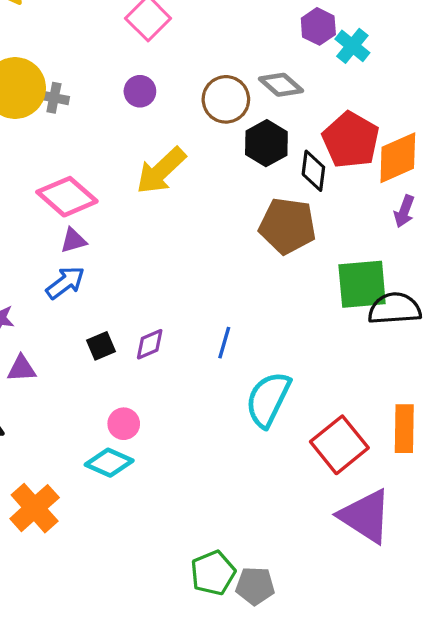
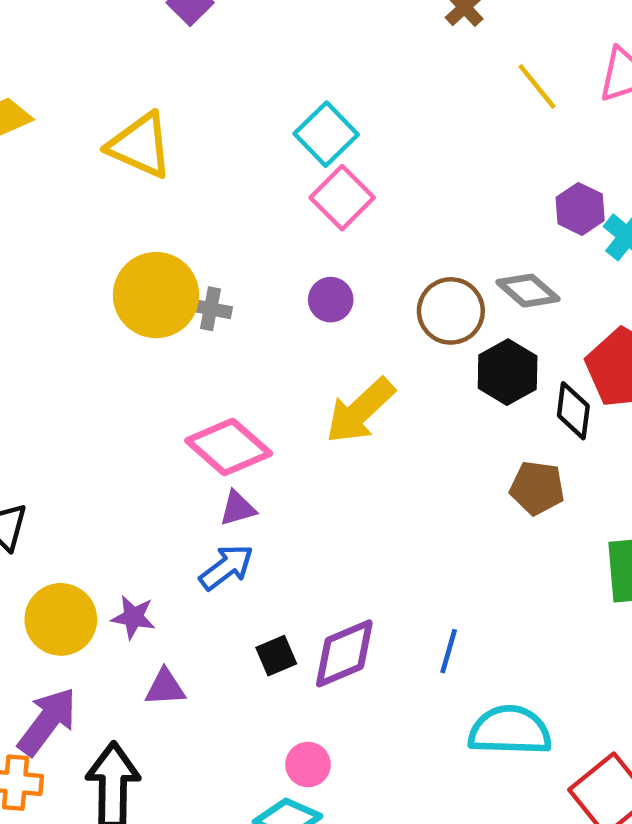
brown pentagon: (288, 226) -> (537, 488), size x0.7
purple diamond: (150, 344) -> (344, 653), size x1.6
cyan semicircle: (268, 399) -> (510, 731), turned 66

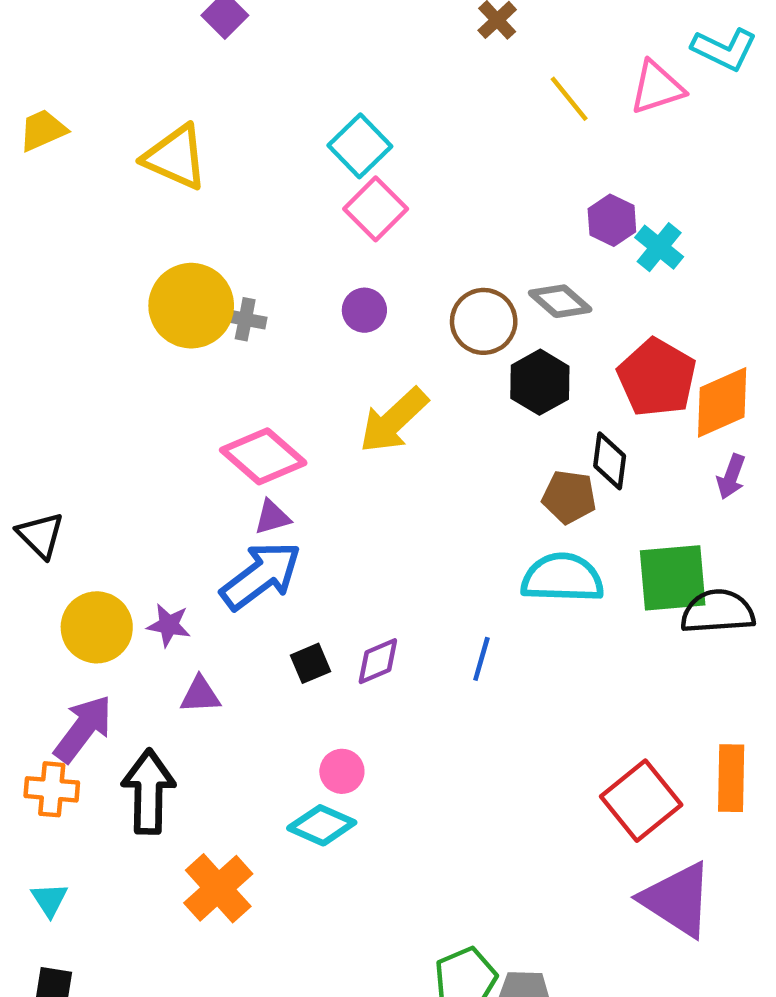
black diamond: (573, 411) -> (610, 461), moved
blue arrow: (226, 567) -> (261, 576), size x1.5
purple diamond: (344, 653) -> (378, 661), size x0.7
cyan semicircle: (510, 731) -> (562, 578), moved

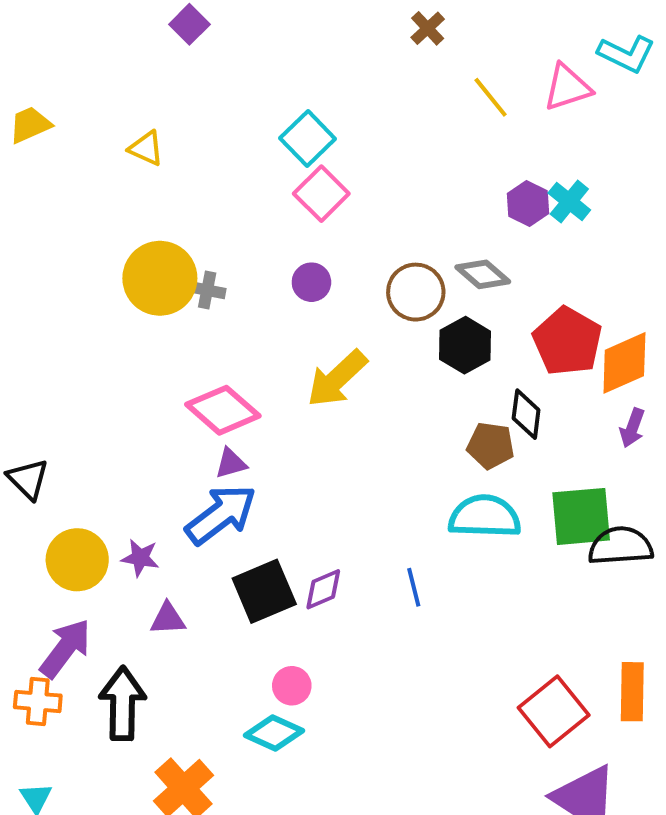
yellow triangle: (175, 157) -> (146, 148), size x0.6
cyan cross: (659, 247) -> (569, 201), moved
blue line: (481, 659) -> (414, 587), turned -30
black square: (310, 663) -> (264, 591), size x1.8

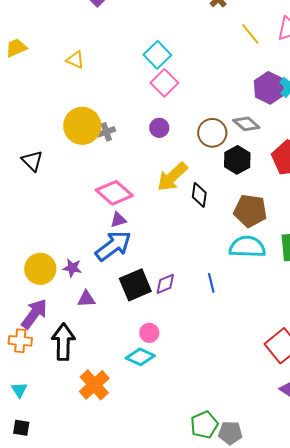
purple hexagon: (528, 203) -> (269, 88), size x1.4
gray cross: (207, 290) -> (106, 132), turned -30
black diamond: (526, 414) -> (199, 195), moved
brown pentagon: (491, 446) -> (250, 211), size x1.4
black triangle: (28, 479) -> (32, 161), moved

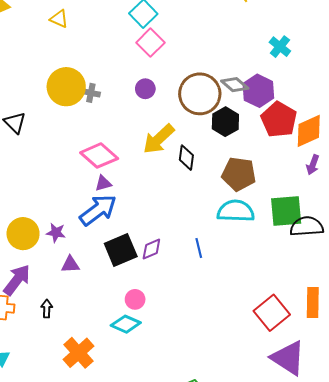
purple hexagon: (269, 88) -> (258, 91), moved
gray cross: (106, 132) -> (91, 93), turned 30
brown circle: (212, 133) -> (200, 94), size x1.4
black arrow: (63, 342) -> (47, 309), size x0.5

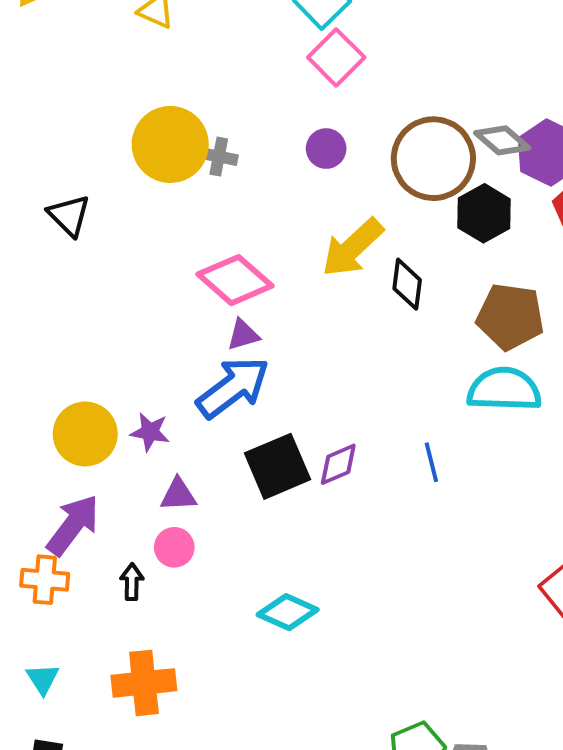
pink circle: (135, 299) -> (174, 547), moved
orange cross: (79, 353) -> (144, 683), moved, turned 36

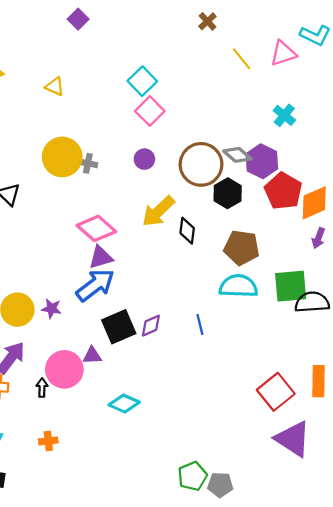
purple triangle: (243, 335) -> (101, 257), size x1.4
purple triangle: (178, 495) -> (92, 356), moved
pink circle: (174, 547) -> (64, 369), size x1.8
orange cross: (144, 683) -> (48, 441), size x0.6

